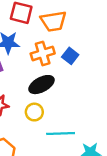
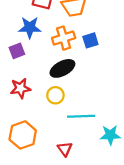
blue square: (70, 56) -> (90, 40), turned 35

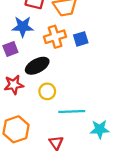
black ellipse: (62, 68) -> (37, 66), moved

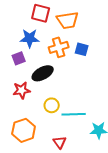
blue square: (81, 39) -> (82, 49), turned 32
yellow circle: (47, 91) -> (52, 105), moved

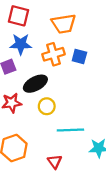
red square: (41, 13) -> (18, 16), moved
yellow circle: (52, 105) -> (47, 106), moved

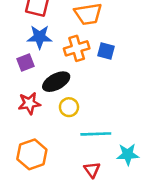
red triangle: (55, 162) -> (92, 170), moved

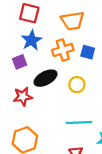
blue star: (40, 37) -> (31, 40), turned -30
yellow circle: (69, 107) -> (77, 85), moved

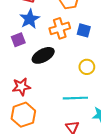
yellow circle: (77, 85) -> (87, 67), moved
red star: (23, 97) -> (21, 87), moved

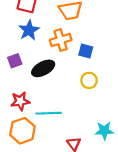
blue square: (84, 30) -> (86, 51), moved
purple square: (18, 40) -> (15, 61), moved
cyan line: (75, 98) -> (49, 113), moved

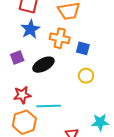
orange cross: (61, 40) -> (60, 38), turned 30

